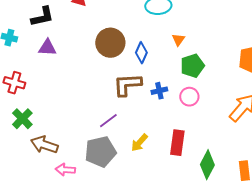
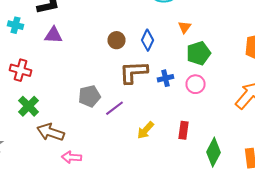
brown circle: (110, 43) -> (116, 40), moved, size x0.6
red rectangle: (177, 143) -> (184, 130), size x0.7
gray pentagon: (100, 152) -> (90, 96), moved, size x0.7

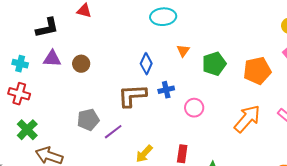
cyan cross: (16, 25) -> (20, 64), moved
brown circle: (116, 40) -> (81, 64), moved
green pentagon: (198, 53) -> (214, 64), moved
blue cross: (166, 78) -> (166, 90), moved

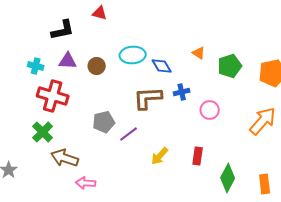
cyan ellipse: (163, 17) -> (133, 55), moved
orange triangle: (183, 51) -> (199, 53), turned -32
blue diamond: (146, 64) -> (162, 66), turned -55
red cross: (19, 94) -> (53, 96), moved, size x1.4

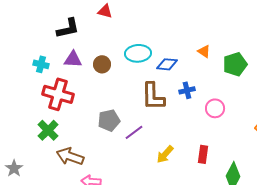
blue diamond: (162, 66) -> (167, 64), turned -55
brown L-shape: (148, 98) -> (153, 96), turned -88

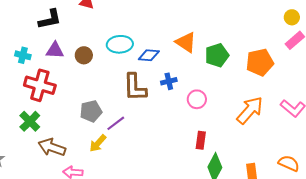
orange triangle: (204, 51) -> (186, 42), size x1.6
yellow arrow: (165, 154) -> (98, 143), moved
red rectangle: (203, 154) -> (201, 140), moved

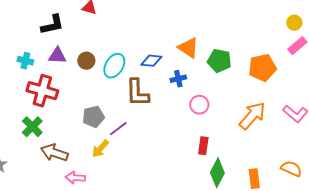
cyan ellipse: (120, 44) -> (114, 66), moved, turned -55
green pentagon: (217, 55) -> (219, 61), turned 30
blue cross: (169, 81) -> (178, 79), moved

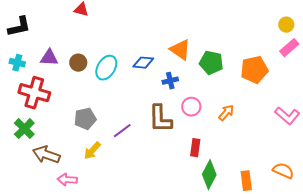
black L-shape: (52, 25) -> (19, 27), moved
brown L-shape: (137, 93) -> (160, 119), moved
orange arrow: (252, 116) -> (226, 113), moved, size x0.6
purple line: (118, 129) -> (122, 131), moved

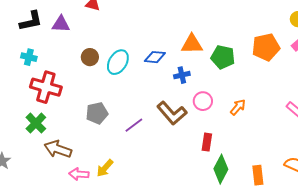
orange triangle: (180, 50) -> (192, 44), turned -35
purple triangle: (49, 58) -> (61, 24), moved
orange pentagon: (254, 70) -> (266, 47), moved
brown L-shape: (160, 119) -> (172, 113), turned -40
yellow arrow: (92, 151) -> (105, 168), moved

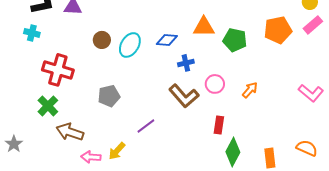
cyan cross: (29, 57) -> (32, 33), moved
blue cross: (182, 75) -> (186, 63), moved
purple line: (134, 125) -> (146, 126), moved

